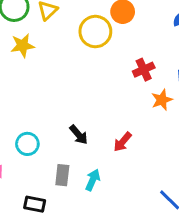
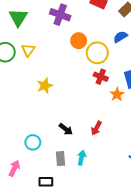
yellow circle: (95, 32) -> (97, 53), moved
yellow star: (23, 46) -> (45, 86), moved
red cross: (144, 70) -> (101, 77), turned -32

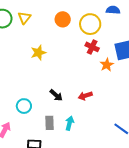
blue semicircle: (120, 37) -> (113, 10), turned 32
orange circle: (79, 41) -> (63, 19), moved
red arrow: (96, 128) -> (85, 96), turned 40

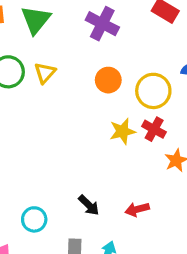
yellow star: (38, 53) -> (122, 131), moved

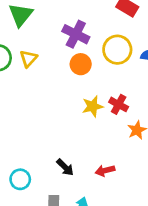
purple cross: (102, 24) -> (76, 34), moved
yellow circle: (153, 91) -> (117, 50), moved

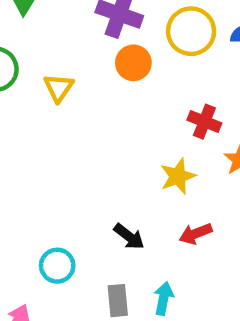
yellow triangle: (28, 59) -> (59, 88), moved
yellow star: (93, 106) -> (178, 176), moved

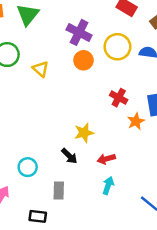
yellow triangle: (59, 88) -> (40, 69), turned -30
yellow star: (178, 176) -> (84, 133), moved
cyan arrow: (164, 298) -> (108, 185), moved

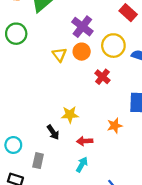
yellow triangle: (40, 69) -> (59, 55), moved
red cross: (119, 98) -> (102, 77), moved
orange star: (136, 121) -> (115, 126), moved
cyan circle: (28, 167) -> (13, 145), moved

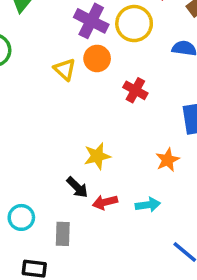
yellow circle: (113, 46) -> (134, 24), moved
red arrow: (85, 141) -> (105, 202), moved
cyan arrow: (82, 165) -> (148, 205), moved, turned 63

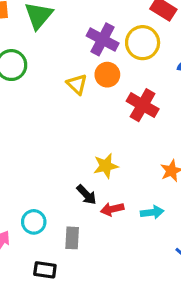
red cross: (135, 90) -> (143, 105), size x1.4

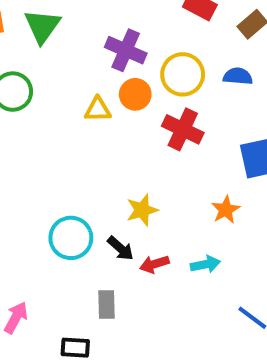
yellow circle: (143, 43) -> (183, 74), moved
yellow triangle: (77, 84) -> (98, 109), turned -40
cyan circle: (34, 222) -> (71, 238), moved, size x1.4

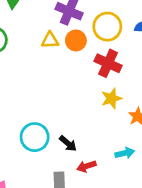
yellow triangle: (98, 109) -> (50, 40), moved
yellow star: (142, 210) -> (111, 98), moved
red arrow: (154, 264) -> (86, 166), moved

